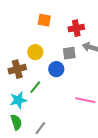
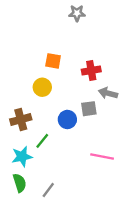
yellow circle: (35, 52) -> (42, 87), moved
gray square: (69, 53) -> (89, 109), moved

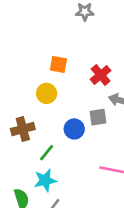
red cross: (91, 70) -> (101, 75), turned -30
cyan star: (22, 157) -> (45, 180), moved

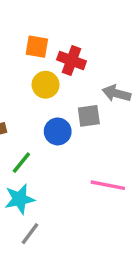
red cross: (101, 75) -> (72, 60), moved, turned -30
yellow circle: (47, 93) -> (46, 85), moved

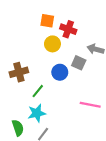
gray square: (89, 116) -> (79, 63), turned 32

